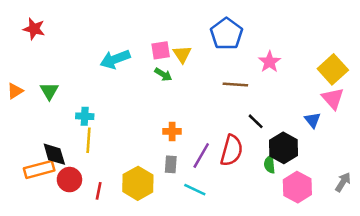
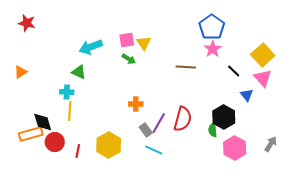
blue pentagon: (226, 34) -> (212, 27), moved
orange triangle: (15, 91) -> (21, 72), moved
green triangle: (49, 91) -> (79, 72), moved, turned -35
black line: (256, 121) -> (234, 71), moved
gray rectangle: (171, 164) -> (146, 130), moved, turned -40

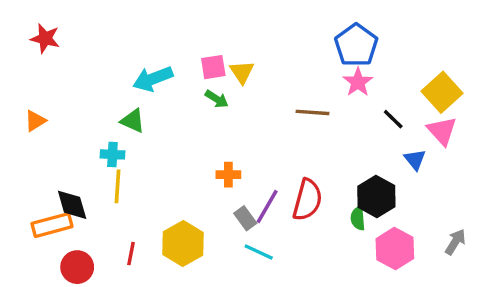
red circle: (55, 142) -> (77, 267), moved

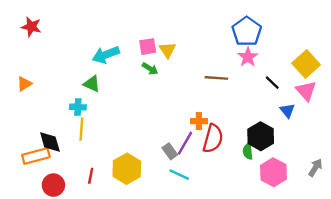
orange cross: (228, 175) -> (199, 121), moved

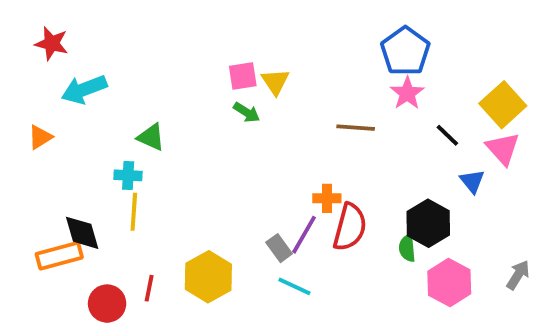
cyan arrow: (106, 55) -> (84, 89), moved
red circle: (53, 185) -> (107, 304), moved

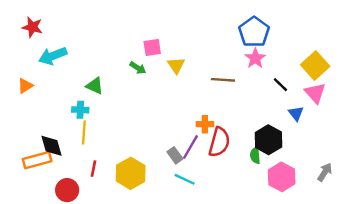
yellow triangle: (275, 82) -> (176, 65), moved
green arrow: (247, 112) -> (138, 68), moved
red line: (149, 288) -> (93, 169), moved

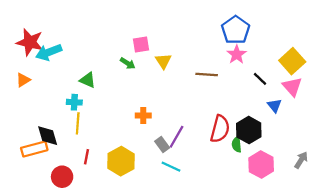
red star: (32, 27) -> (30, 42), moved, size x1.4
orange cross: (205, 124) -> (143, 116), moved
red semicircle: (219, 142) -> (220, 129), moved

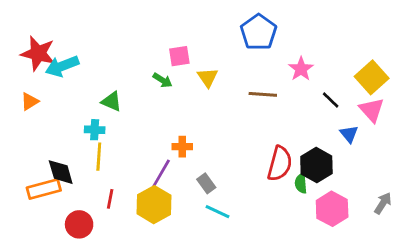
blue pentagon: (236, 30) -> (259, 32), moved
purple line: (177, 137) -> (161, 173), moved

